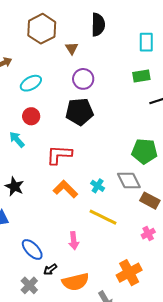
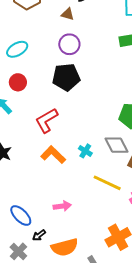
brown triangle: (72, 48) -> (68, 14), moved, turned -40
red L-shape: (59, 155) -> (46, 120), turned -32
yellow line: (103, 217) -> (107, 183), moved
pink arrow: (74, 241) -> (62, 206), turned -90

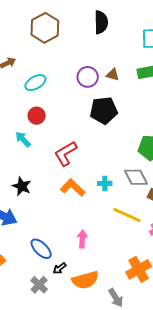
brown triangle: (68, 14) -> (113, 75), moved
black pentagon: (66, 77) -> (104, 110), moved
cyan cross: (85, 151) -> (105, 183), turned -32
pink arrow: (62, 206) -> (82, 239), turned -78

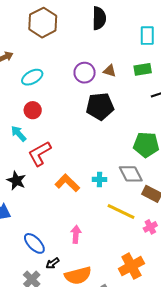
red L-shape: (66, 153) -> (40, 154), moved

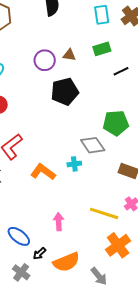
gray diamond: (131, 174) -> (93, 145), moved
yellow line: (121, 211) -> (104, 213), moved

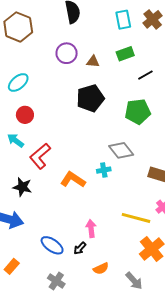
purple circle: (45, 60) -> (67, 53), moved
green pentagon: (116, 123) -> (138, 112), moved
black arrow: (39, 254) -> (80, 248), moved
orange semicircle: (66, 262) -> (101, 268), size x0.6

